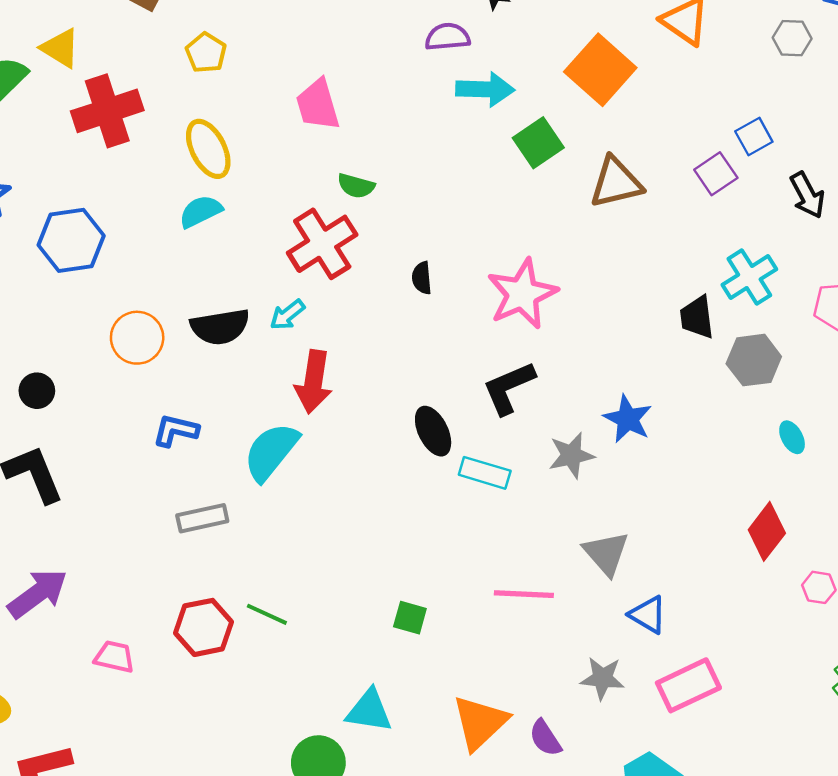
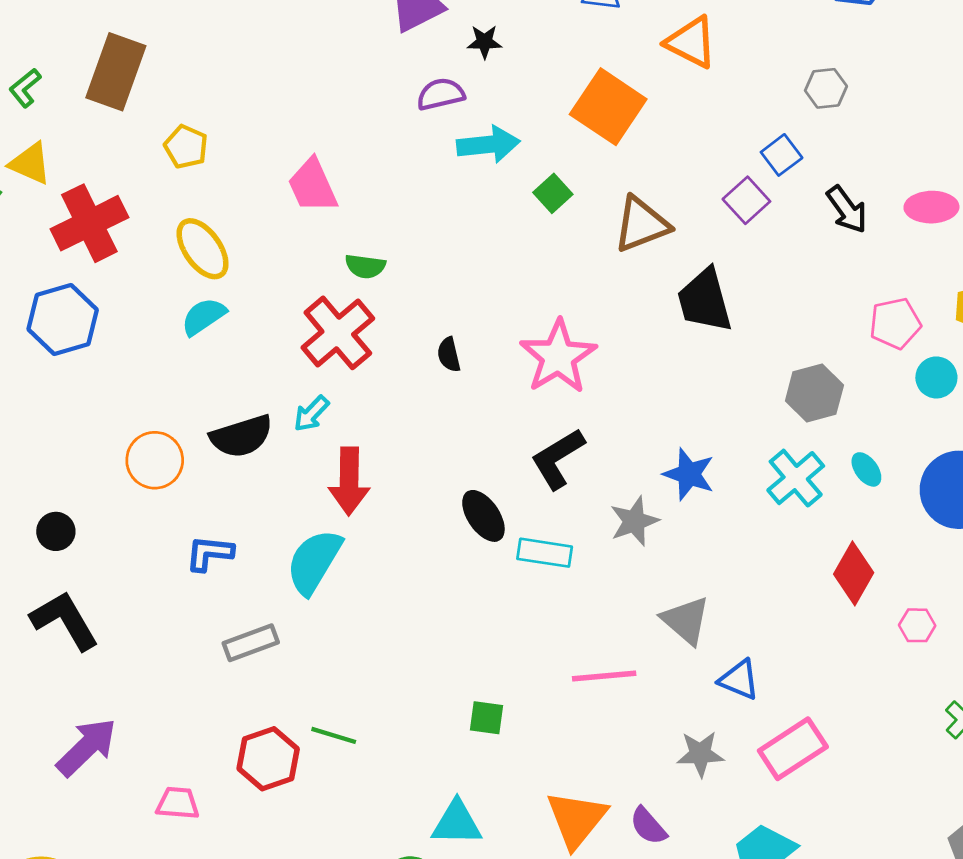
gray hexagon: (792, 38) -> (826, 88), moved
green square: (538, 143) -> (553, 193), size x0.7
blue hexagon: (71, 240) -> (63, 320), moved
cyan cross: (749, 277) -> (796, 478), moved
black trapezoid: (697, 317) -> (705, 300), moved, size x1.4

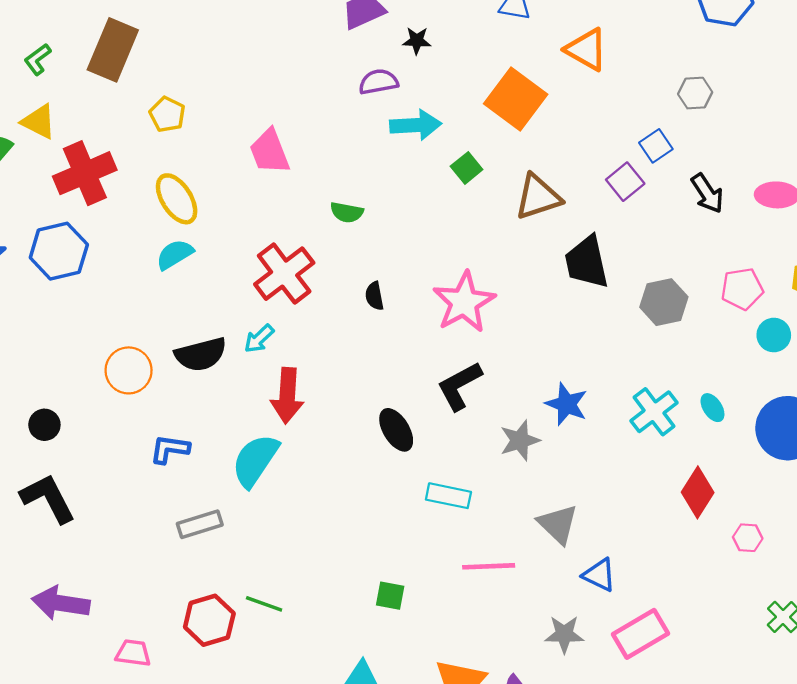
green semicircle: (365, 266) -> (347, 212), moved
gray hexagon: (814, 393) -> (664, 302), moved
cyan rectangle: (545, 553) -> (448, 496), moved
purple arrow: (87, 747) -> (61, 603), turned -130

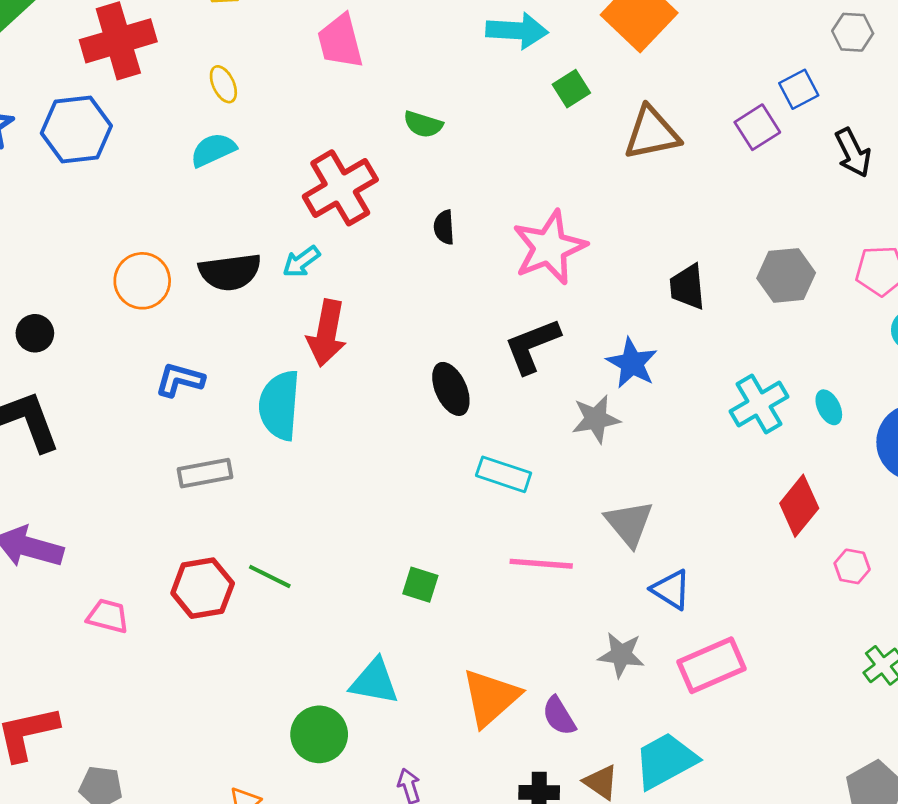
yellow ellipse: (177, 199) -> (223, 84), size x0.6
black trapezoid: (587, 262) -> (687, 287), moved, size x0.7
blue star: (567, 404) -> (632, 363), moved
cyan semicircle: (255, 460) -> (279, 405), turned -36

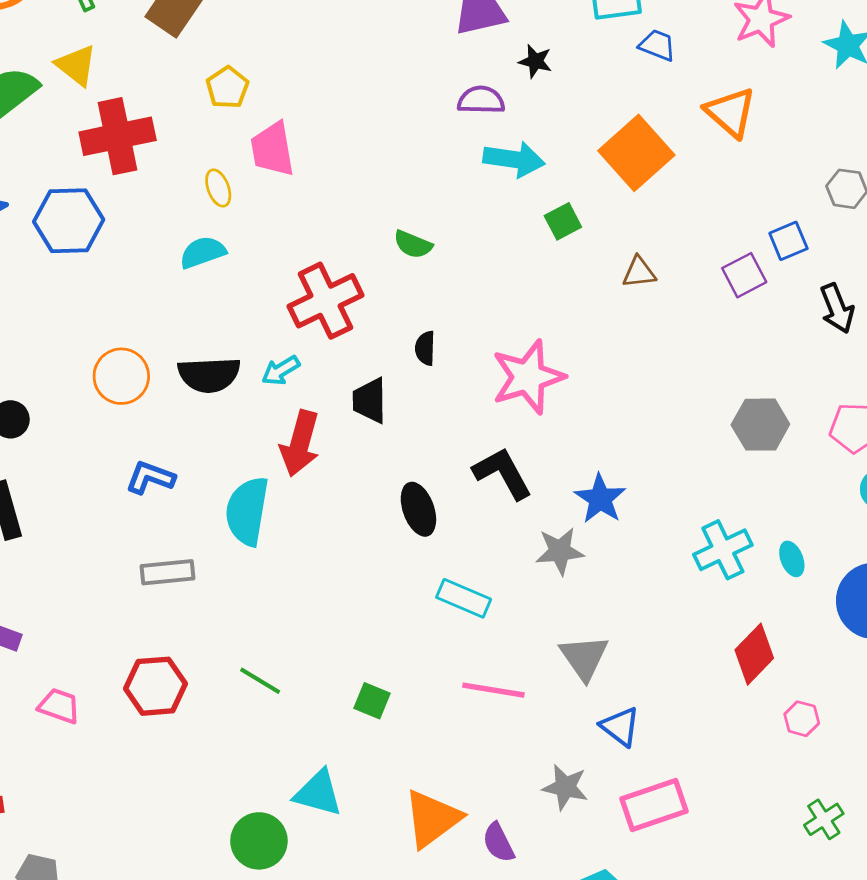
pink trapezoid: (340, 41) -> (272, 149), moved
brown triangle: (652, 133) -> (639, 272), size x0.6
black trapezoid: (687, 287) -> (370, 401), moved
black L-shape: (532, 346) -> (503, 473), turned 78
green line: (270, 576) -> (260, 681), moved

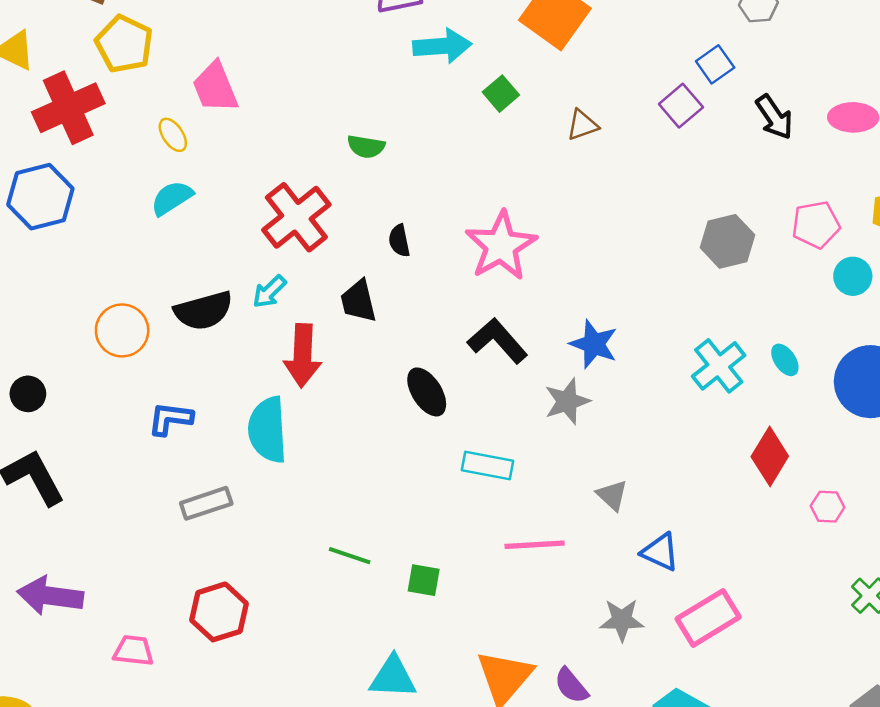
yellow pentagon: (228, 88) -> (124, 44), moved, size x1.4
gray triangle: (584, 657) -> (612, 495), size x0.7
green line: (260, 681) -> (350, 556), moved

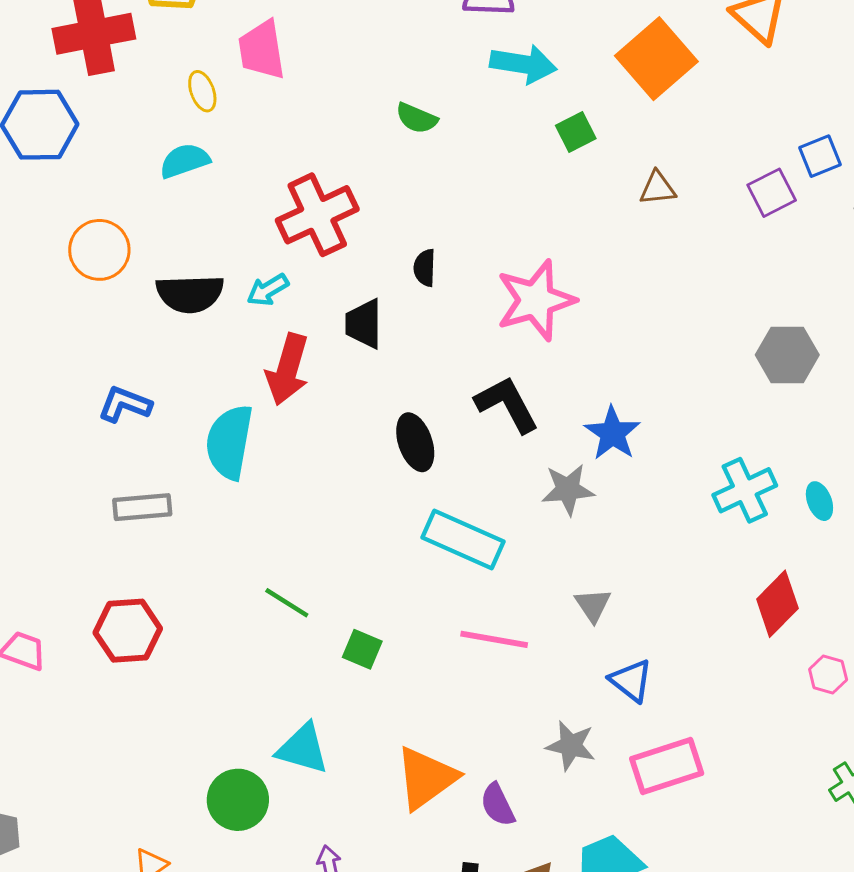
green semicircle: (366, 147) -> (417, 118), moved
orange circle: (122, 330) -> (99, 250), moved
cyan rectangle: (487, 465) -> (463, 539), size x1.4

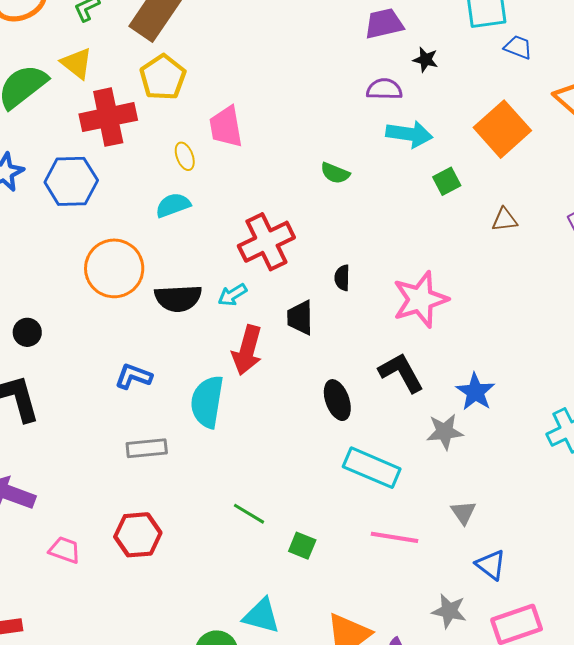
orange circle: (99, 250) -> (114, 268), size x1.4

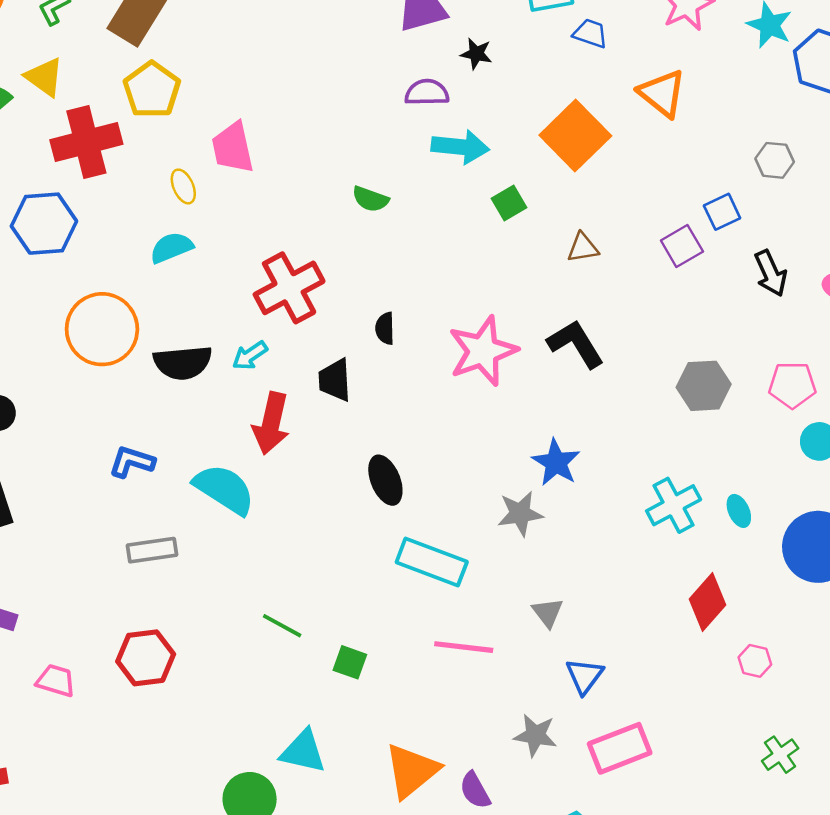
black L-shape: (401, 373) -> (576, 344), moved
cyan semicircle: (207, 402) -> (224, 489), turned 116
blue triangle: (491, 565) -> (584, 676), turned 32

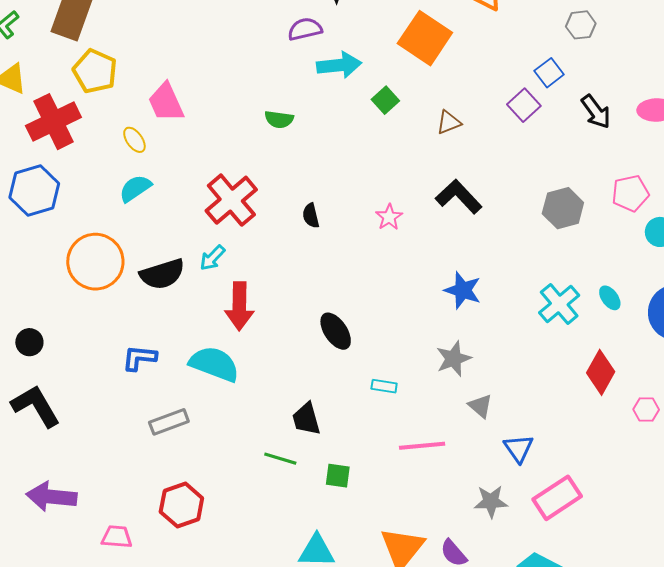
pink star: (483, 351) -> (389, 217), size x0.5
black trapezoid: (335, 380) -> (306, 419), moved
gray star: (520, 513) -> (454, 359), moved
cyan rectangle: (432, 562) -> (384, 386), size x0.5

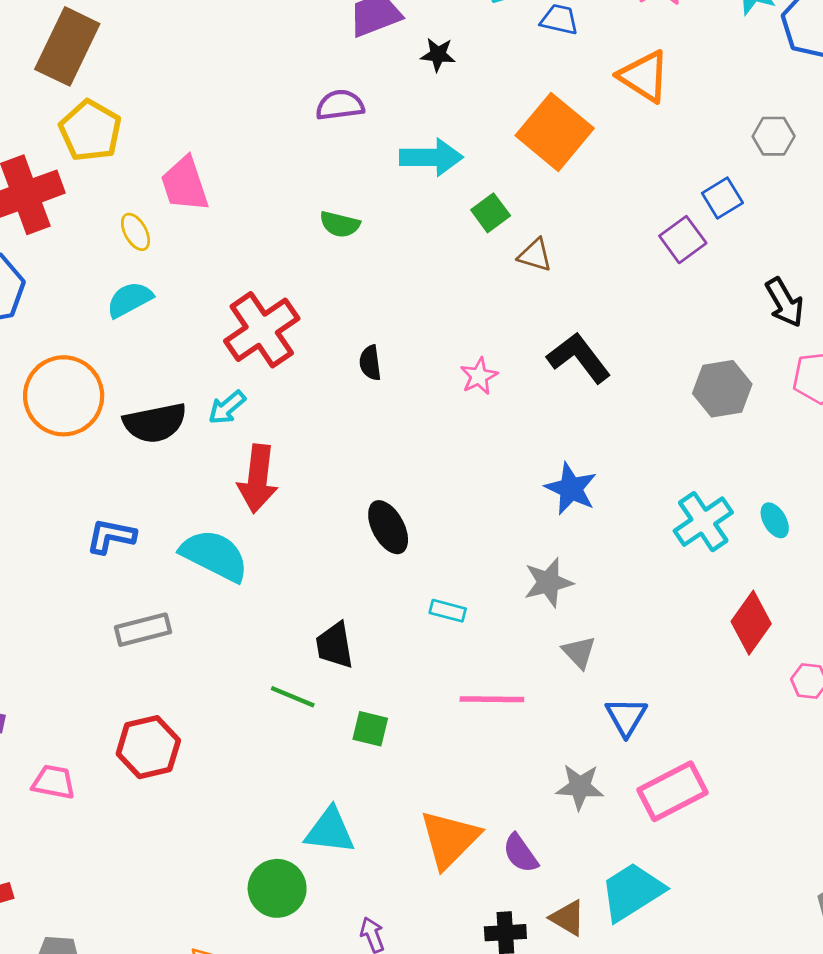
purple semicircle: (305, 29) -> (340, 105), moved
black arrow: (596, 112) -> (785, 302), moved
brown triangle: (449, 122) -> (535, 255), moved, turned 32

